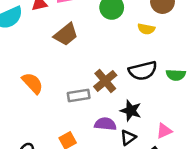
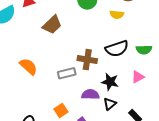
brown cross: (105, 81) -> (87, 60), turned -36
pink triangle: (164, 131) -> (138, 77), moved

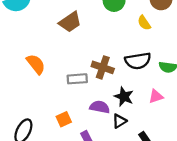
yellow semicircle: (117, 15) -> (144, 23), turned 40

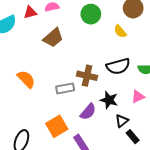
purple semicircle: (100, 107) -> (88, 112), turned 126
orange square: (64, 119) -> (57, 126), size x1.5
black triangle: (119, 121) -> (122, 121), moved

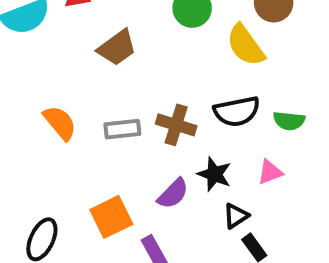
yellow semicircle: (120, 31) -> (246, 45), size x1.6
gray rectangle: (65, 88) -> (122, 129), moved

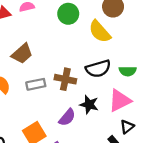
brown trapezoid: (117, 48) -> (22, 54), moved
pink triangle: (270, 172) -> (120, 100), size x1.6
black triangle: (236, 216) -> (127, 127), moved

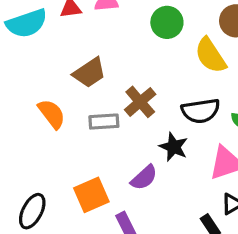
brown cross: (65, 79) -> (140, 102), moved, turned 30
black star: (89, 104) -> (174, 147), moved

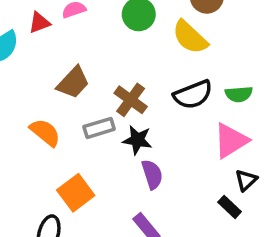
black star: (174, 147) -> (137, 140), moved
purple semicircle: (144, 178) -> (152, 174), turned -52
orange square: (91, 195) -> (76, 193), moved

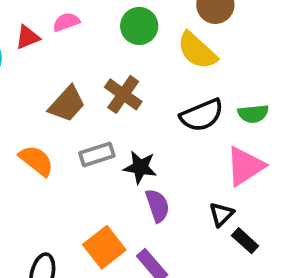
brown cross: (131, 100) -> (123, 94), moved
black triangle: (246, 180) -> (221, 214), moved
orange square: (76, 193) -> (104, 247), moved

